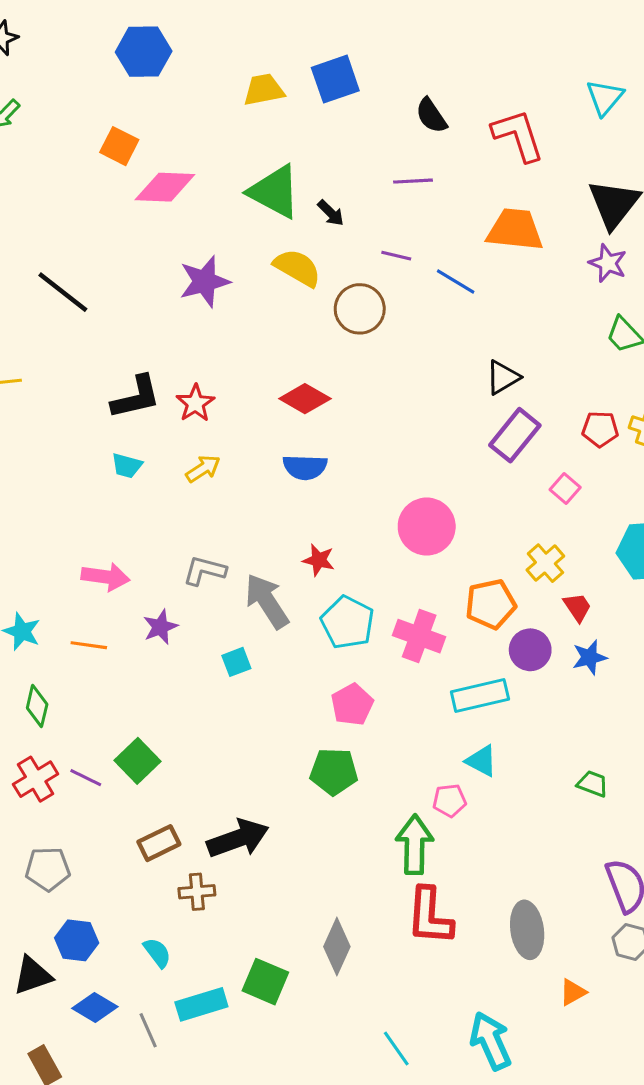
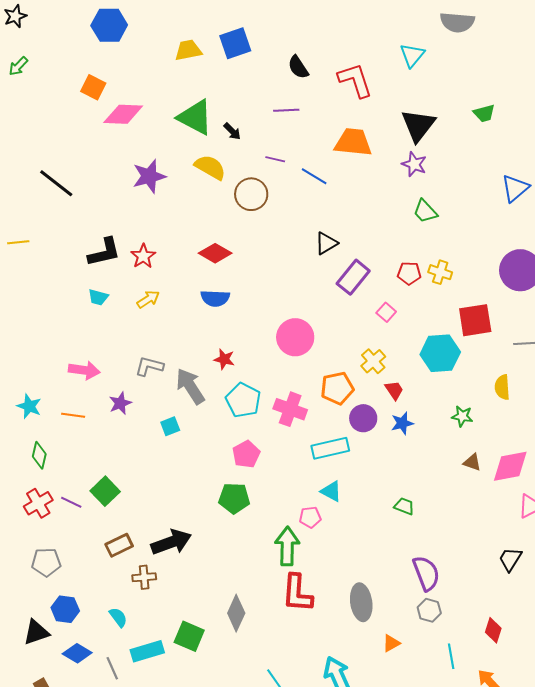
black triangle: (503, 377) -> (326, 243), moved

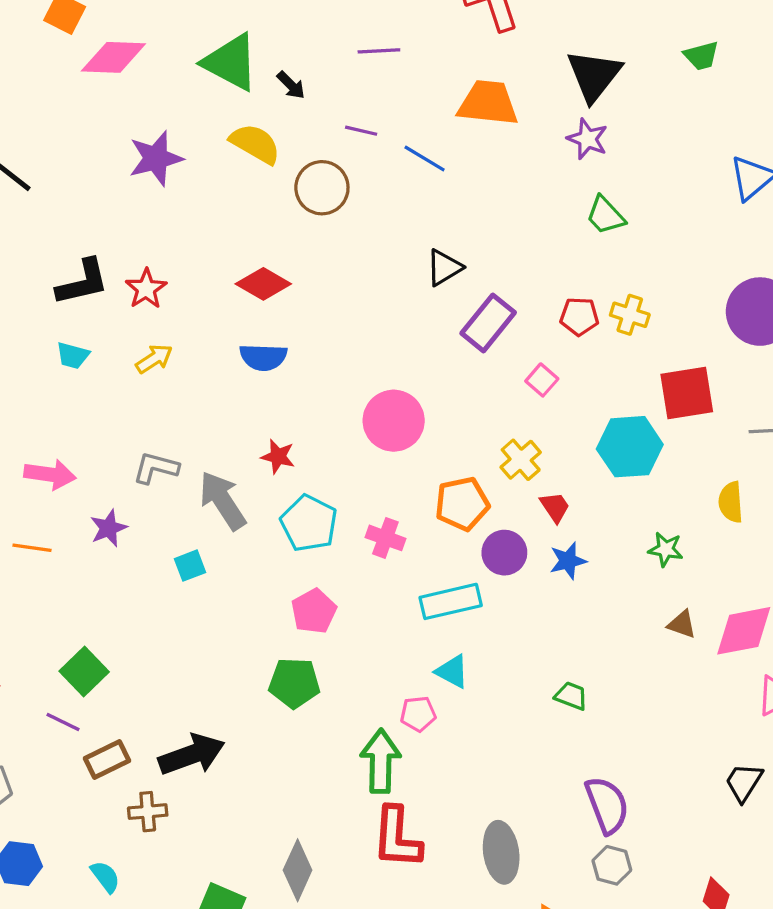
pink cross: (290, 409) -> (385, 538), size x0.7
purple line: (71, 502) -> (63, 722), moved

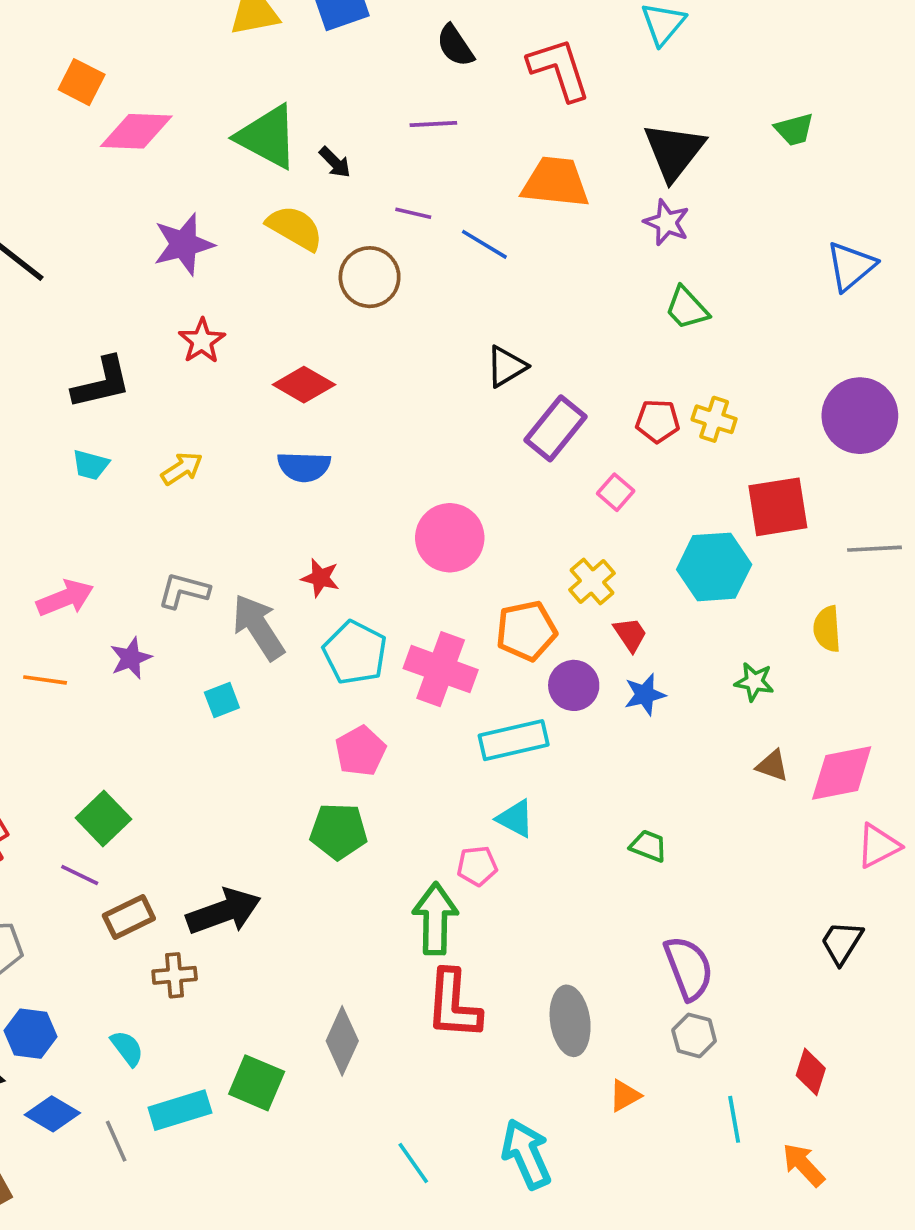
red star: (146, 289) -> (202, 341), moved
pink arrow: (50, 474) -> (65, 598), turned -30
pink cross: (385, 538) -> (441, 669), size x1.6

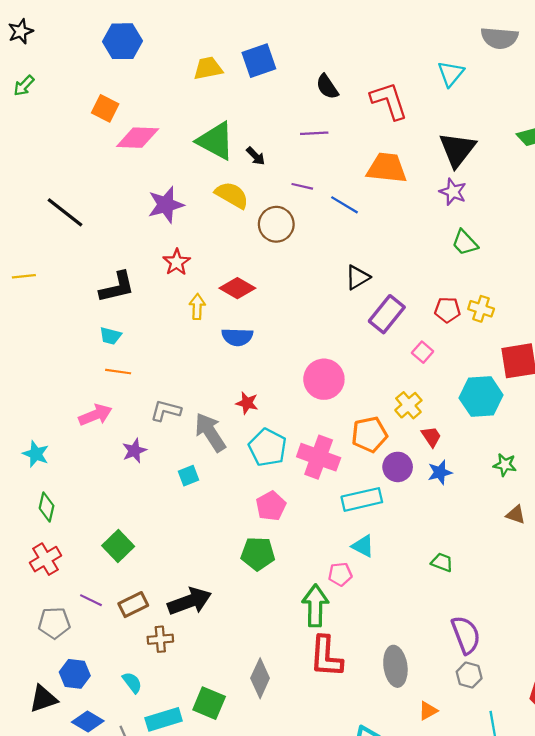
yellow arrow: (182, 469) -> (197, 307), moved, turned -55
orange line: (45, 680) -> (118, 372), moved
purple line: (80, 875) -> (91, 600), moved

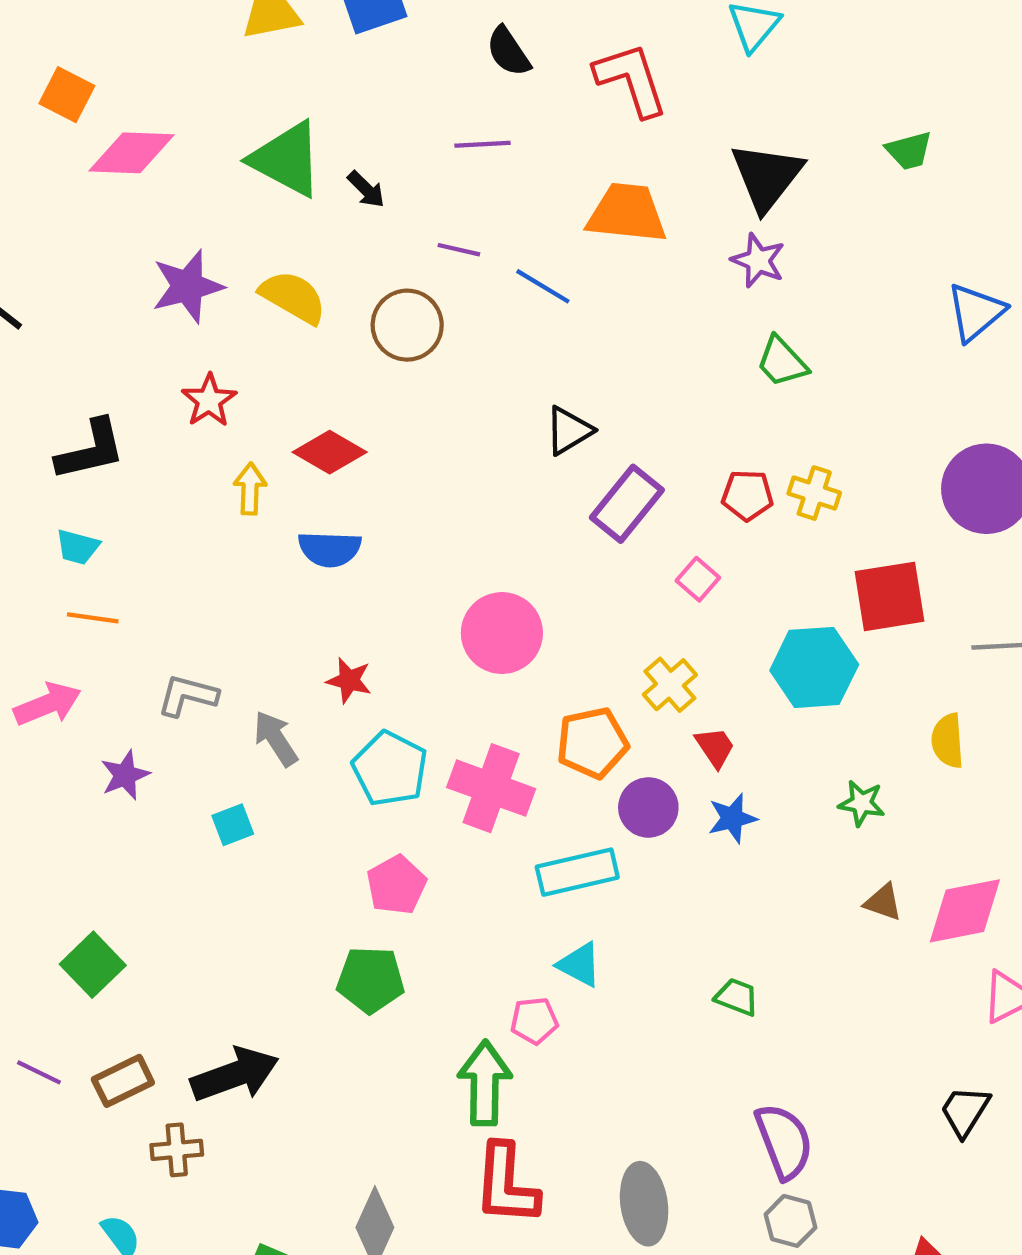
yellow semicircle: (232, 195) -> (293, 297), moved
gray arrow: (210, 432) -> (276, 739), size x0.7

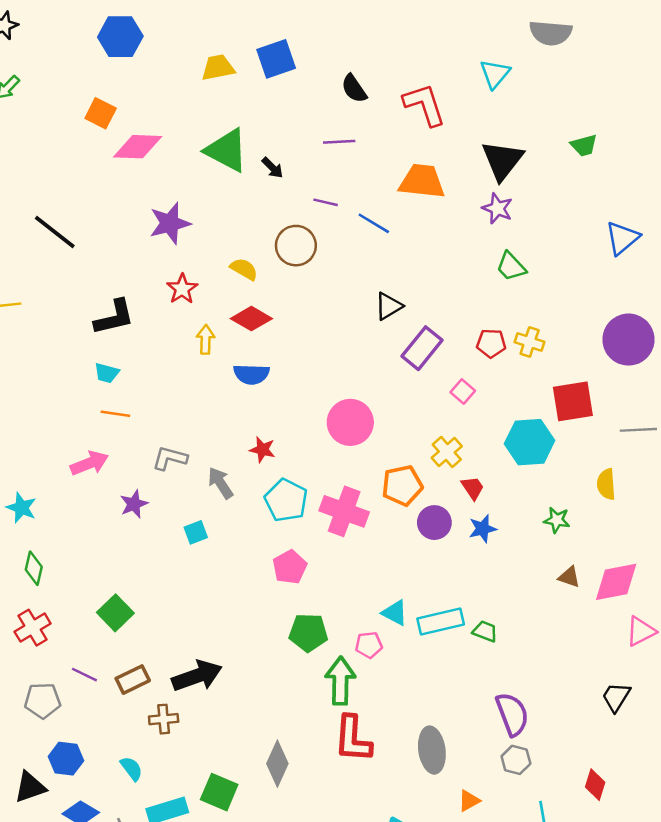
yellow semicircle: (293, 297) -> (244, 269), moved, size x0.7
cyan rectangle: (577, 872) -> (441, 621), moved
green pentagon: (371, 980) -> (308, 633), moved

